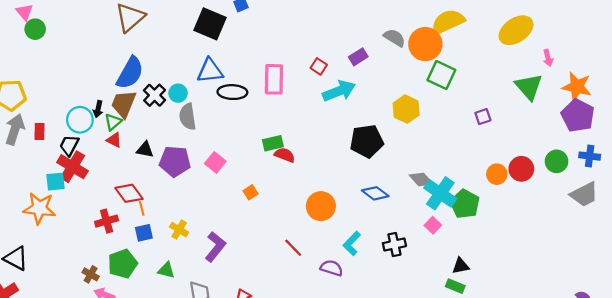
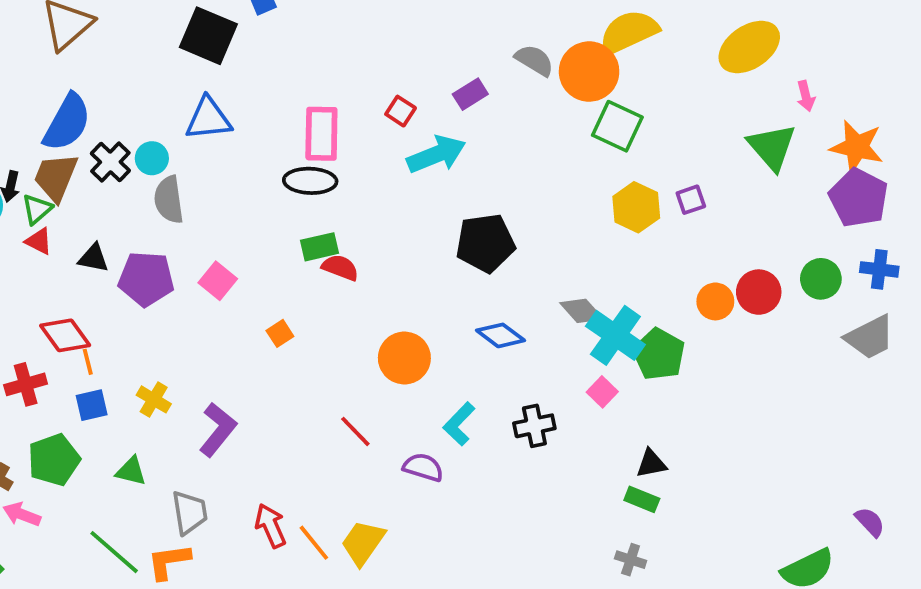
black ellipse: (232, 92) -> (310, 181), moved
yellow hexagon: (406, 109) -> (636, 207), moved

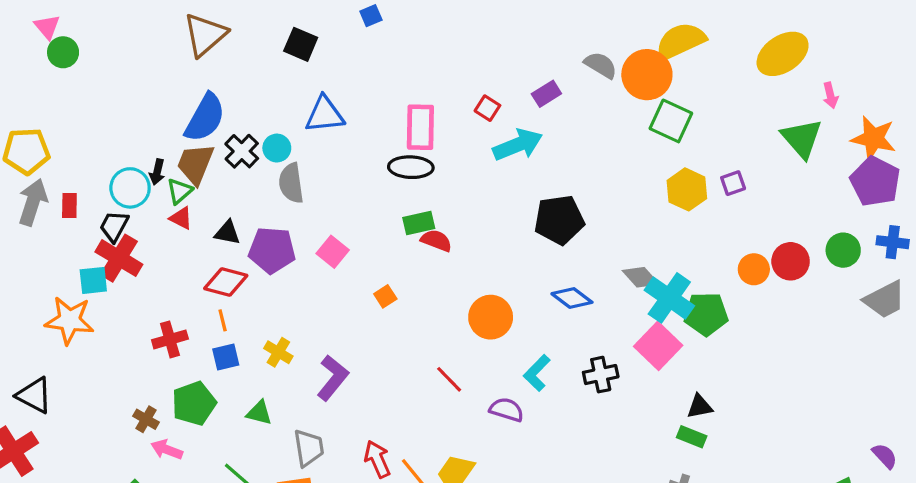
black square: (208, 36) -> (301, 44), moved, size x0.7
red diamond: (65, 335) -> (226, 282), moved, turned -39
green pentagon: (659, 354) -> (706, 314), turned -30
pink square: (602, 392) -> (658, 346), size x1.8

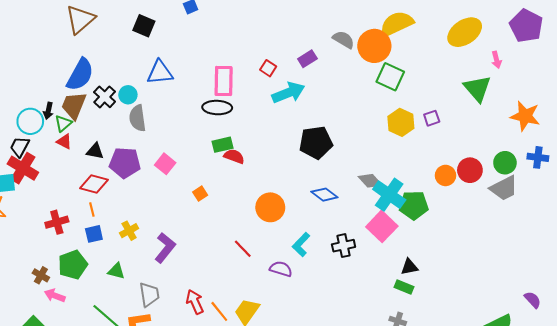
orange star: (873, 138) -> (525, 116), moved
purple pentagon: (875, 182) -> (526, 26), moved
gray trapezoid: (885, 300) -> (504, 188), moved
yellow cross: (278, 352) -> (129, 231), turned 30

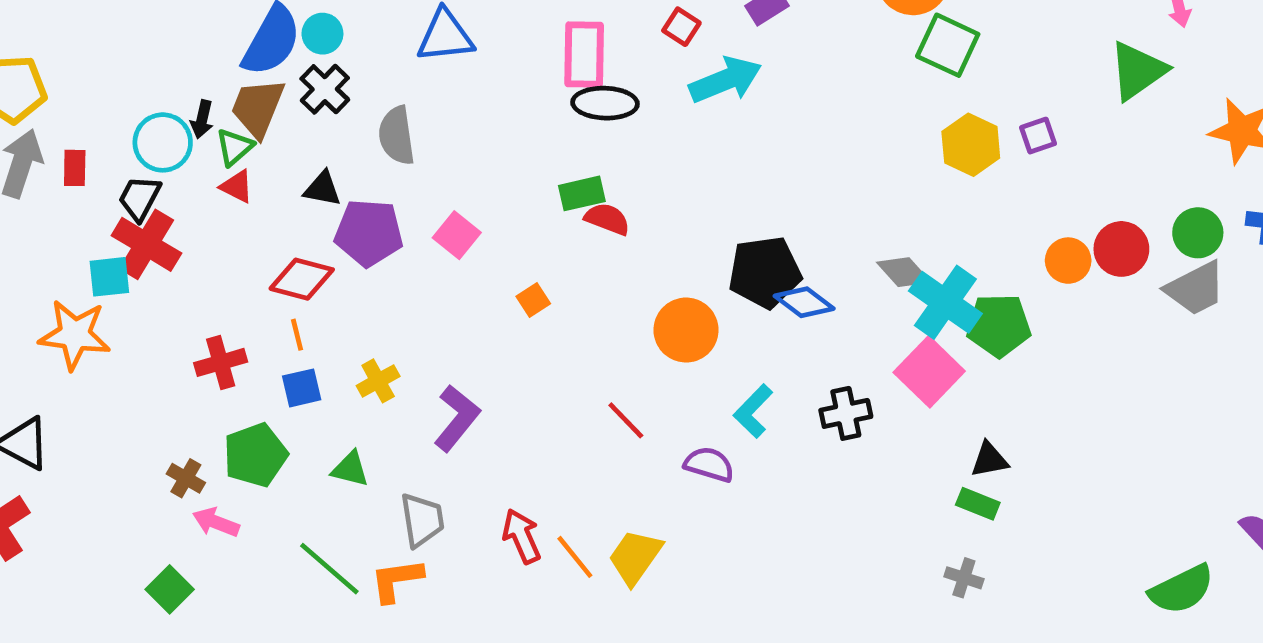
green triangle: (477, 88) -> (1138, 71), turned 36
cyan circle: (128, 95) -> (322, 34), moved
black ellipse: (217, 108) -> (605, 103), moved
black pentagon: (316, 143) -> (765, 272), moved
black triangle: (95, 151) -> (322, 189), moved

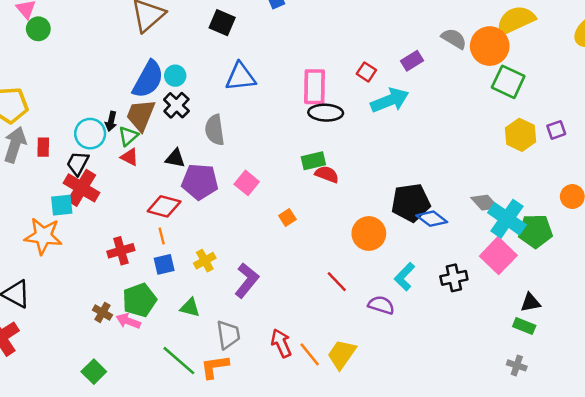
pink arrow: (216, 522) -> (128, 321), moved

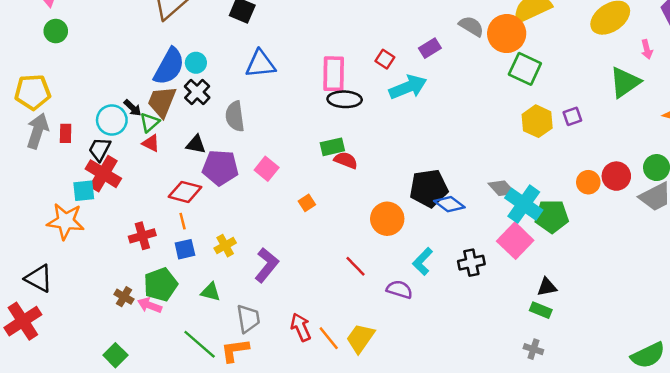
green circle: (38, 29) -> (56, 31), moved
black arrow: (111, 121) -> (133, 108), turned -60

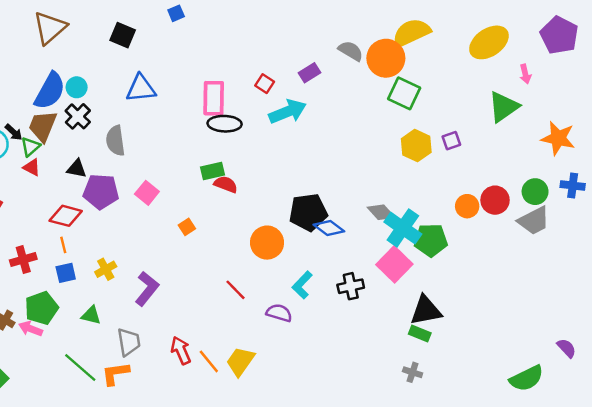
black triangle: (547, 287) -> (426, 310), size x1.6

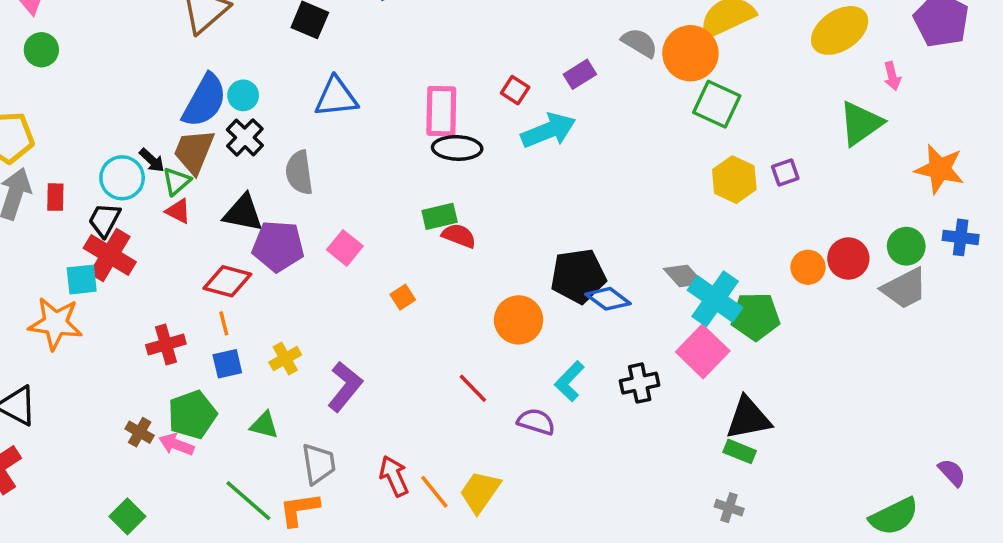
black triangle: (77, 169) -> (243, 213), size x1.4

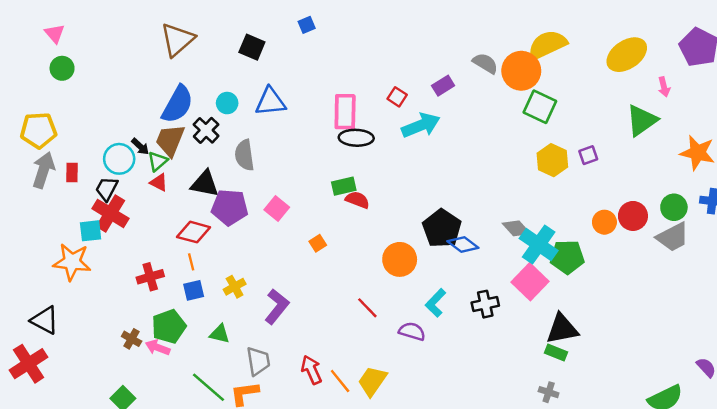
cyan circle: (243, 95) -> (227, 103), moved
black pentagon: (578, 276) -> (442, 228), turned -30

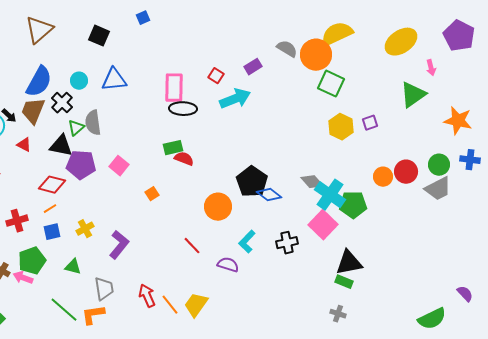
green triangle: (158, 161) -> (76, 128), moved
orange line: (191, 262) -> (50, 209), turned 72

